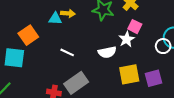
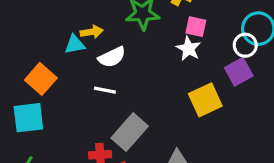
white semicircle: (107, 52) -> (112, 57), moved
purple square: (154, 78) -> (239, 72), moved

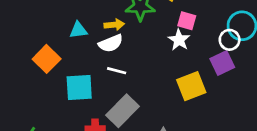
yellow arrow: (92, 32) -> (114, 25), moved
white line: (105, 90) -> (117, 71), moved
cyan square: (28, 118) -> (79, 88), moved

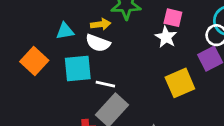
white semicircle: (111, 43) -> (98, 43), turned 45
white line: (117, 71) -> (105, 84), moved
cyan square: (79, 88) -> (78, 69), moved

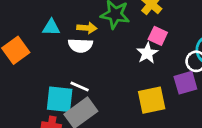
white semicircle: (98, 43) -> (80, 45), turned -30
cyan square: (78, 69) -> (60, 99), moved

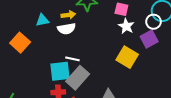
white star: (147, 53) -> (126, 26), moved
yellow square: (152, 100) -> (127, 57), turned -35

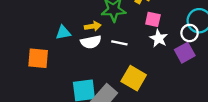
orange square: (20, 43) -> (38, 58), turned -36
yellow square: (127, 57) -> (134, 78), moved
white line: (72, 59) -> (119, 43), moved

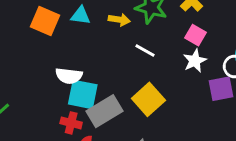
white semicircle: (91, 42) -> (69, 76), moved
orange square: (38, 58) -> (45, 21), moved

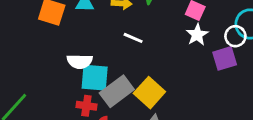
white line: (145, 51) -> (133, 38), moved
yellow square: (148, 99) -> (149, 93), moved

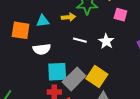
white star: (197, 35) -> (106, 41), moved
white semicircle: (80, 61) -> (42, 49), moved

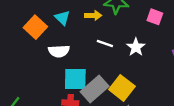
cyan triangle: (43, 21) -> (62, 18), turned 48
orange square: (21, 30) -> (35, 27), turned 30

